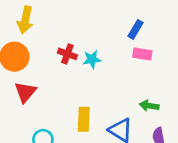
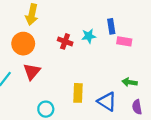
blue rectangle: (136, 29) -> (111, 26), moved, turned -40
cyan star: (92, 59) -> (89, 36), moved

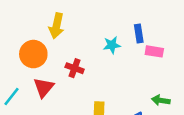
yellow arrow: (32, 15) -> (56, 26), moved
red cross: (65, 41) -> (75, 68), moved

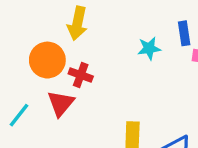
red cross: (75, 68) -> (81, 75), moved

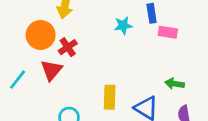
red cross: (81, 75) -> (68, 47), turned 36

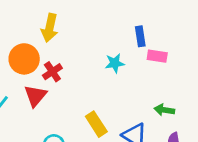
cyan star: (123, 25) -> (115, 63), moved
yellow rectangle: (110, 97) -> (96, 124), turned -35

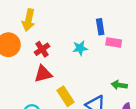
red cross: (52, 72) -> (42, 49), moved
red triangle: (35, 96) -> (43, 74), moved, turned 36

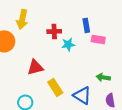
red cross: (42, 49) -> (54, 31), moved, turned 32

